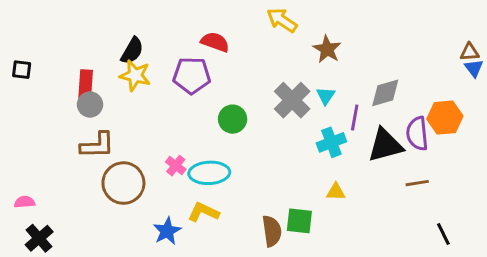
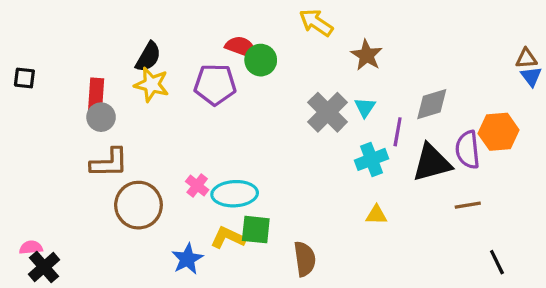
green circle: (233, 119) -> (261, 60), moved
pink semicircle: (25, 202) -> (31, 247), moved
green square: (299, 221) -> (256, 230), moved

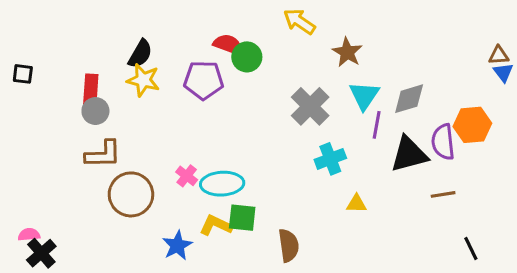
cyan triangle: (365, 107) -> (364, 96), moved, size x1.5
cyan cross: (371, 159) -> (330, 159), moved

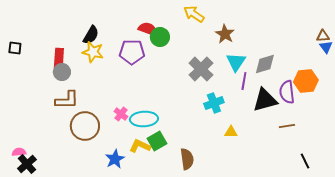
green square: (242, 218) -> (157, 141), turned -36

